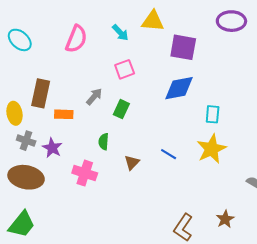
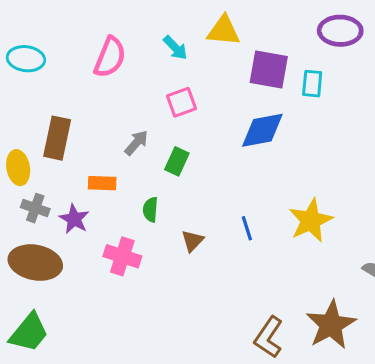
cyan ellipse: (20, 40) -> (26, 59), turned -35
orange rectangle: (64, 114) -> (102, 183), moved
cyan rectangle: (213, 114) -> (312, 84), moved
blue line: (169, 154) -> (247, 228), turned 42
brown star: (225, 219) -> (331, 325), size x1.8

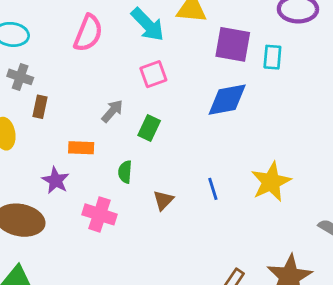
cyan arrow: (175, 48) -> (148, 25), size x1.5
brown rectangle: (57, 138) -> (40, 107), size x0.6
gray cross: (35, 208) -> (20, 77), moved

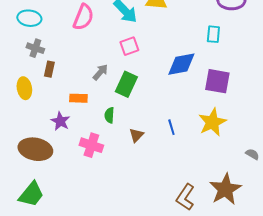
purple square: (233, 44) -> (217, 81), moved
green rectangle: (149, 128) -> (126, 84), size x1.4

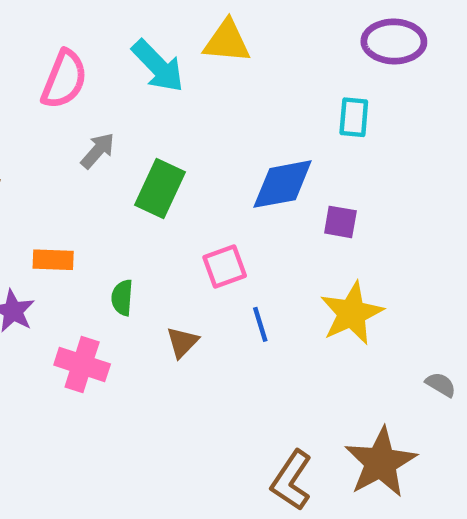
pink square: (129, 46) -> (225, 266), moved
gray arrow: (100, 72) -> (98, 151), moved
purple square: (217, 81) -> (340, 222), moved, size x0.6
green rectangle: (126, 84) -> (160, 189), moved

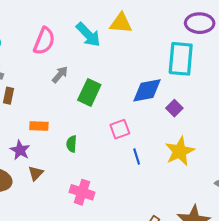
cyan rectangle: (354, 117) -> (181, 59), size x1.8
purple square: (340, 222) -> (174, 108), turned 35
brown triangle: (182, 342) -> (36, 173), moved
pink cross: (82, 364) -> (82, 192), moved

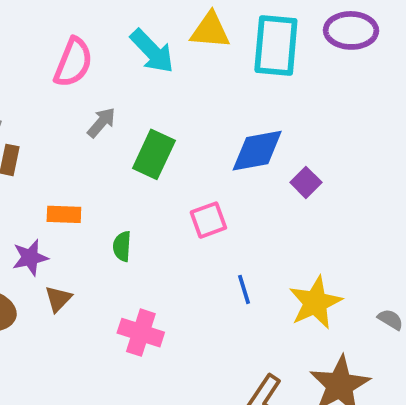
cyan rectangle: (181, 59) -> (276, 45), moved
purple star: (20, 150) -> (30, 258), turned 30
yellow star: (180, 151) -> (315, 303), moved
blue line: (137, 156) -> (244, 289), moved

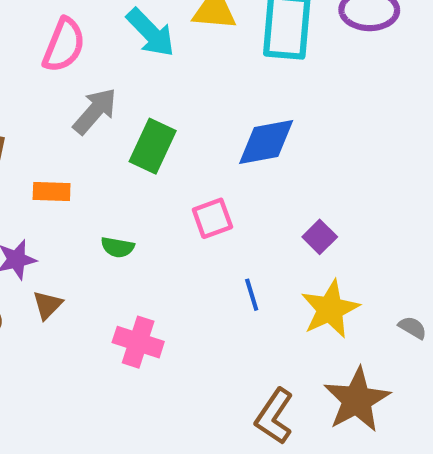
gray arrow: (101, 122) -> (95, 111), size x1.4
purple square: (306, 182) -> (320, 237), moved
orange rectangle: (64, 214) -> (52, 191), moved
green semicircle: (122, 246) -> (118, 247), turned -84

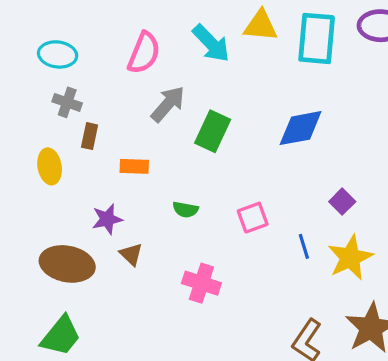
pink square: (212, 218) -> (253, 218), moved
blue line: (252, 295) -> (304, 246), moved
brown triangle: (47, 305) -> (131, 254), turned -30

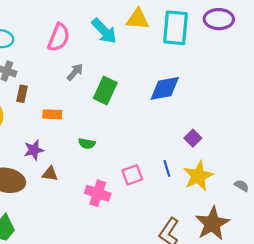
gray arrow: (168, 104) -> (75, 72), size x0.7
pink square: (253, 218) -> (132, 175), moved
brown triangle: (131, 254) -> (50, 174), turned -35

